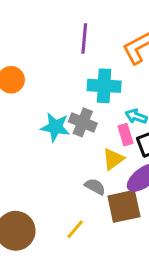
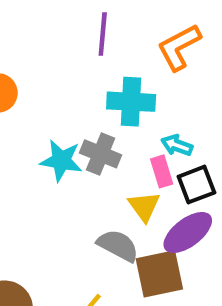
yellow triangle: (113, 159) -> (144, 206), turned -30
gray semicircle: (95, 187) -> (118, 246), size x1.4

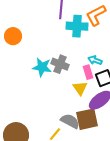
cyan cross: (131, 102) -> (77, 26), moved
gray semicircle: (118, 246) -> (70, 121), moved

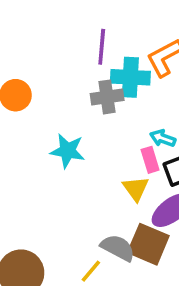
gray cross: (60, 64) -> (107, 97), moved, turned -30
brown square: (87, 119) -> (148, 244), turned 35

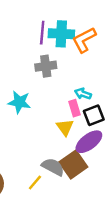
cyan cross: (130, 77) -> (61, 34), moved
brown square: (148, 244) -> (73, 164), turned 32

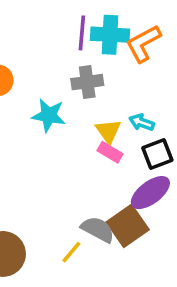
cyan star: (19, 102) -> (49, 115), moved
pink rectangle: (75, 108) -> (110, 152), moved, turned -42
yellow triangle: (65, 127) -> (108, 131), moved

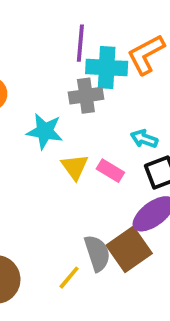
cyan cross: (110, 35) -> (107, 68), moved
yellow triangle: (108, 131) -> (75, 167), moved
gray semicircle: (98, 229) -> (97, 253), turned 44

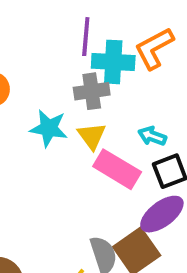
yellow triangle: (75, 167) -> (92, 136), moved
pink rectangle: (110, 171) -> (117, 169), size x1.6

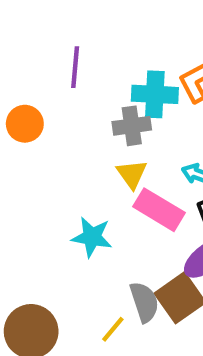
purple line: (86, 37) -> (75, 67), moved
cyan star: (49, 128) -> (92, 237), moved

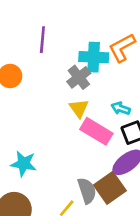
gray cross: (132, 126) -> (79, 77), turned -30
cyan star: (92, 237) -> (24, 164), moved

